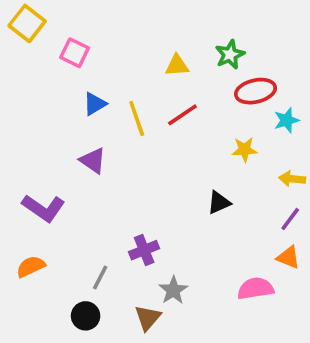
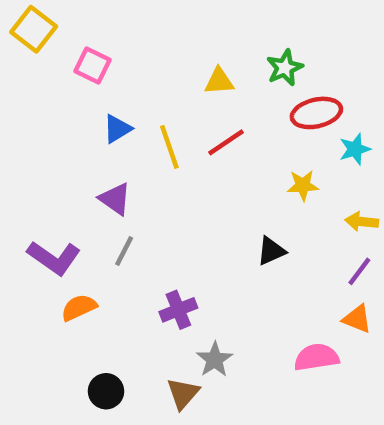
orange semicircle: (31, 267) -> (79, 308), moved
gray line: (100, 277) -> (124, 251), moved

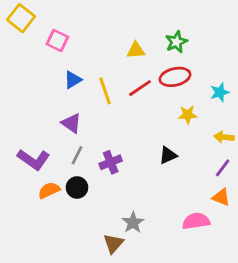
red ellipse: (316, 113) -> (175, 77), moved
purple cross: (178, 310) -> (111, 162), moved
black circle: (106, 391) -> (77, 187), moved

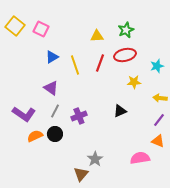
yellow square: (21, 18) -> (15, 26), moved
red line: (140, 88) -> (100, 63), turned -36

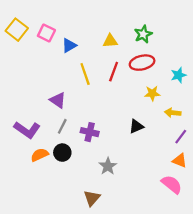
blue triangle: (52, 57) -> (69, 46), moved
yellow arrow: (160, 98) -> (173, 113), moved
purple cross: (79, 116) -> (90, 132), turned 35
pink semicircle: (140, 158) -> (172, 184), moved, turned 48
gray star: (95, 159) -> (108, 166), moved

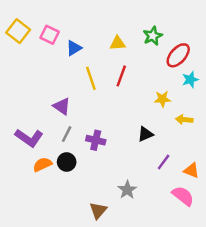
red ellipse: (142, 63) -> (178, 55), moved, turned -35
purple line: (181, 137) -> (164, 162), moved
gray star: (108, 166) -> (127, 190), moved

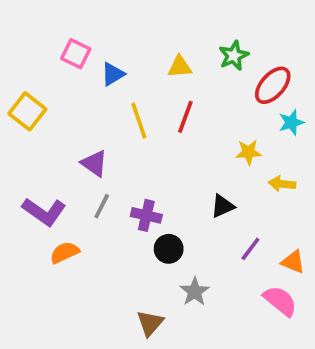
yellow square: (18, 31) -> (27, 111), moved
black circle: (67, 162) -> (169, 249), moved

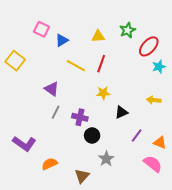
yellow line: (139, 121) -> (76, 66), turned -42
yellow star: (249, 152) -> (103, 93), moved
purple L-shape: (44, 212) -> (24, 144), moved
orange semicircle: (65, 253) -> (50, 164), moved

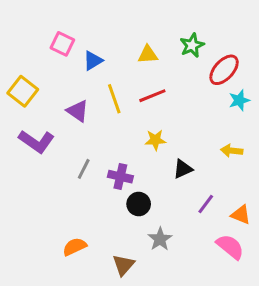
red line: (101, 64) -> (152, 96), turned 48
yellow line: (76, 66) -> (114, 99), turned 42
purple triangle: (52, 89) -> (78, 111), moved
purple L-shape: (24, 144) -> (36, 141), moved

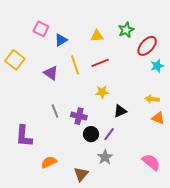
purple L-shape: (36, 141) -> (24, 136), moved, turned 60
gray line: (84, 169) -> (55, 111), turned -48
purple line: (206, 204) -> (109, 134), moved
orange triangle: (241, 215) -> (158, 118), moved

